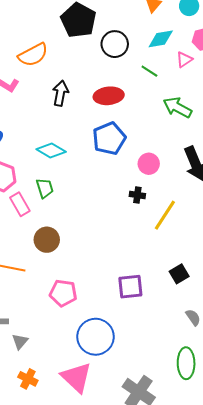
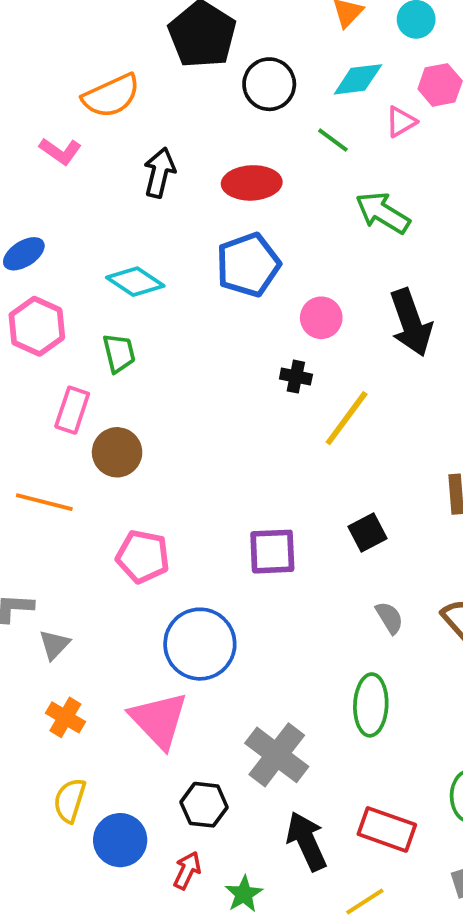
pink rectangle: (20, 204) -> (72, 410), moved, turned 45

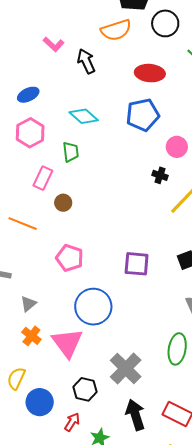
orange semicircle: (111, 96) -> (116, 30), moved
black arrow: (159, 173) -> (86, 61), moved, turned -45
brown circle: (117, 452) -> (63, 203), size x0.7
gray triangle: (54, 645) -> (28, 304), moved
orange cross: (65, 717) -> (31, 336), moved

